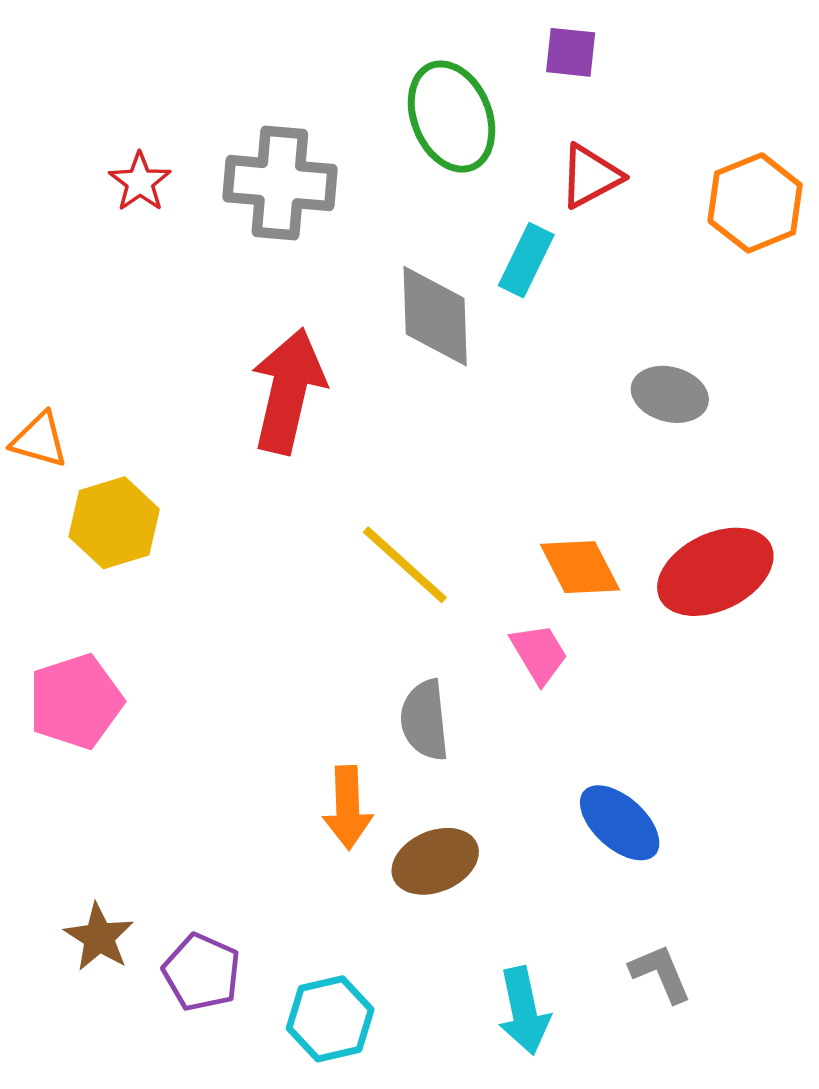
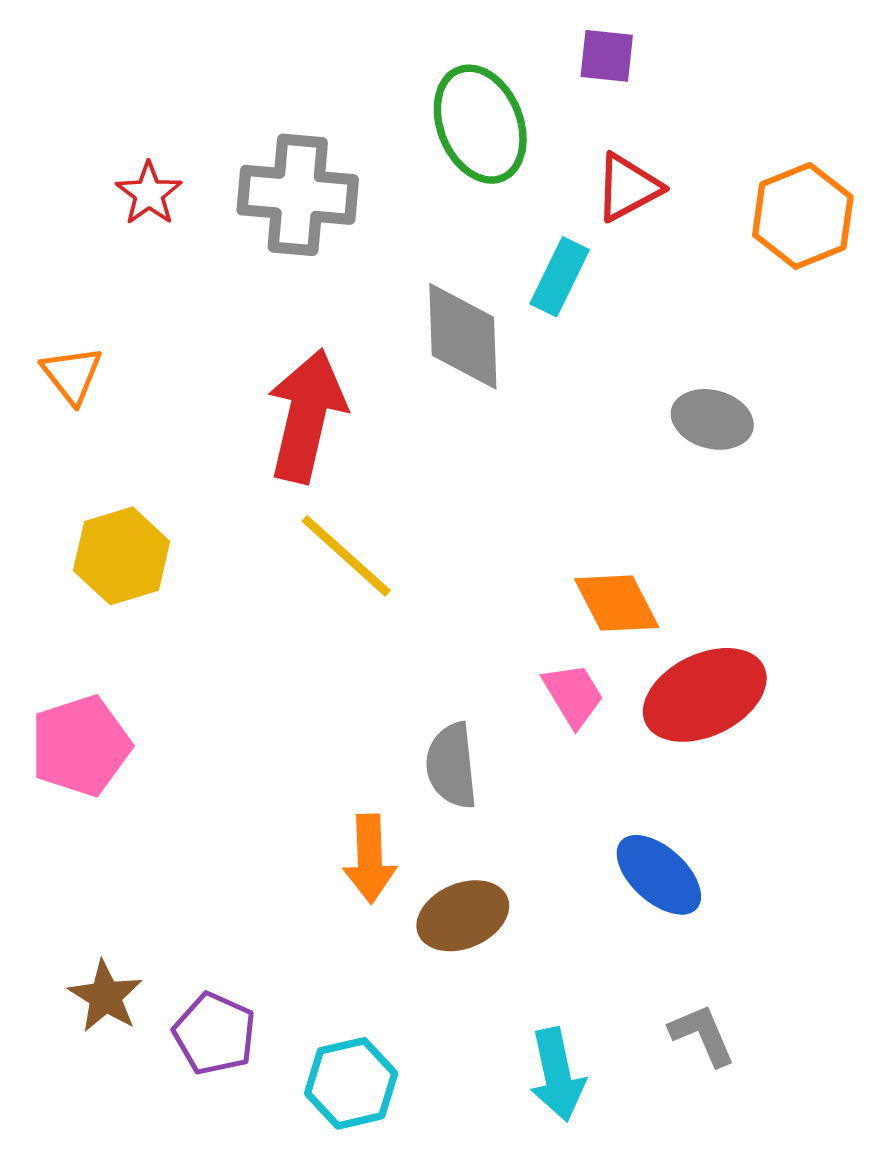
orange triangle: (39, 440) -> (72, 375), moved, turned 36
yellow line: (405, 565) -> (346, 556), moved
red ellipse: (715, 572) -> (705, 695), moved

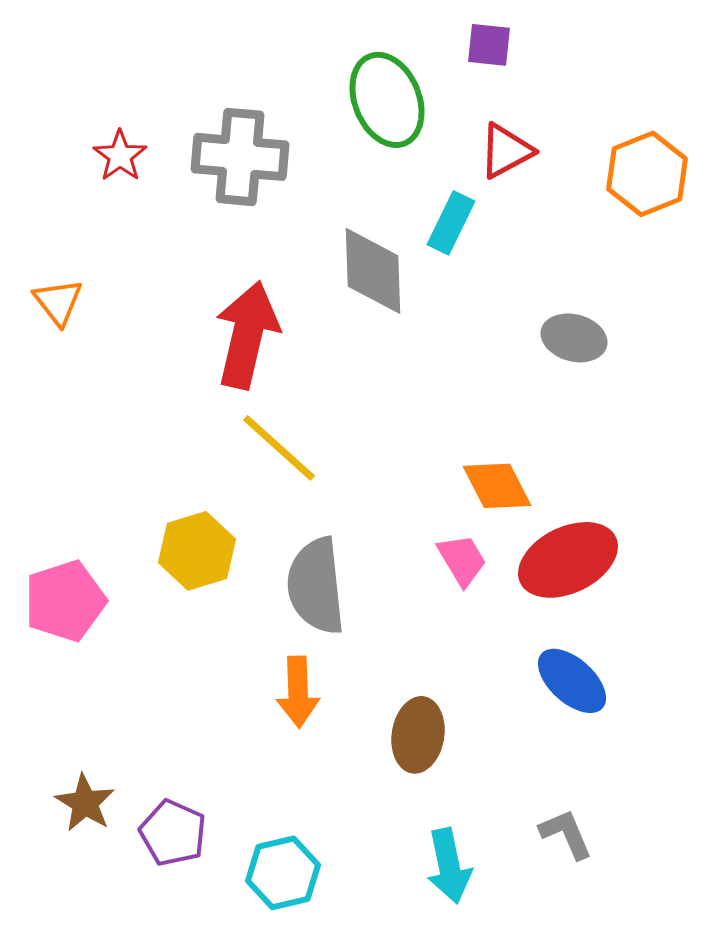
yellow hexagon: (122, 556) -> (197, 551), moved
gray semicircle: (452, 766) -> (316, 586), moved, size x1.4
blue ellipse: (659, 875) -> (572, 681), moved
brown ellipse: (463, 916) -> (418, 735), moved, turned -58

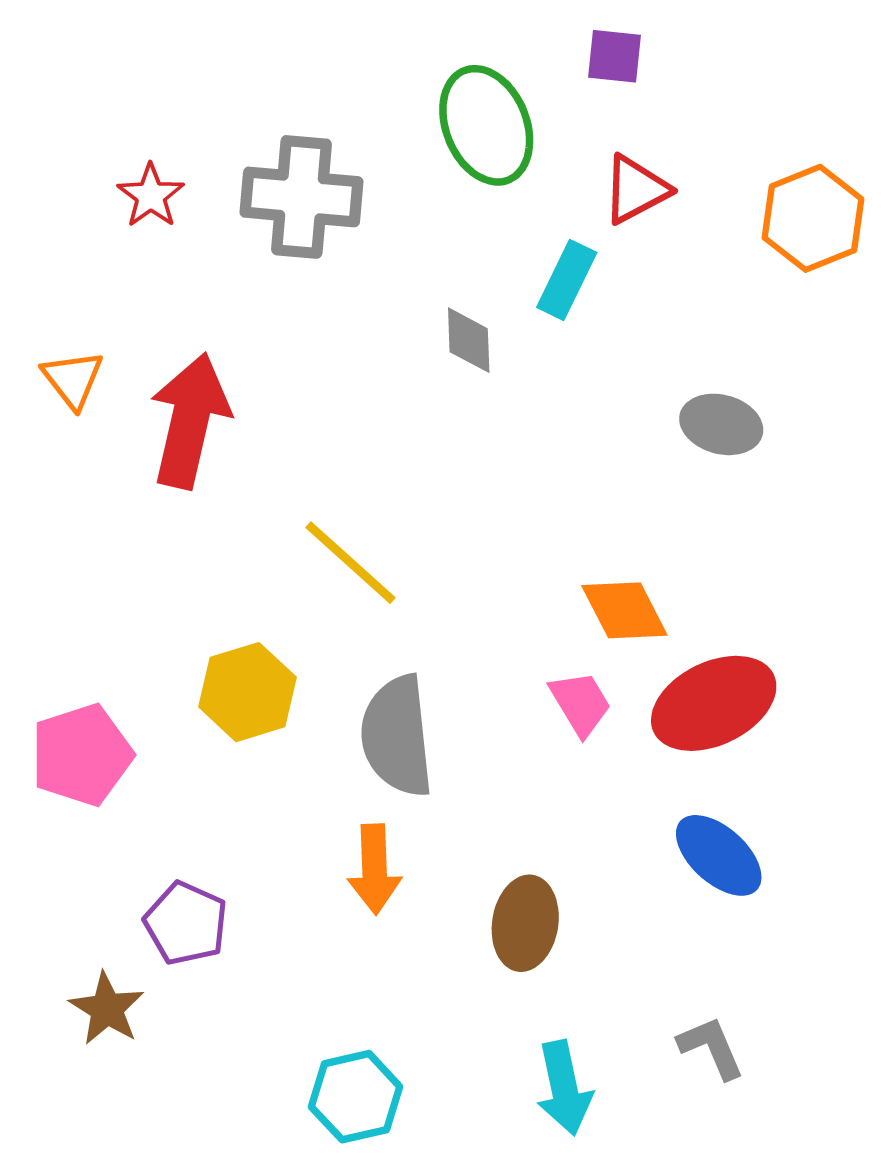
gray diamond: (373, 271) -> (469, 340), size x0.6
red arrow: (247, 335) -> (190, 421), moved
purple pentagon: (173, 833) -> (186, 923), moved

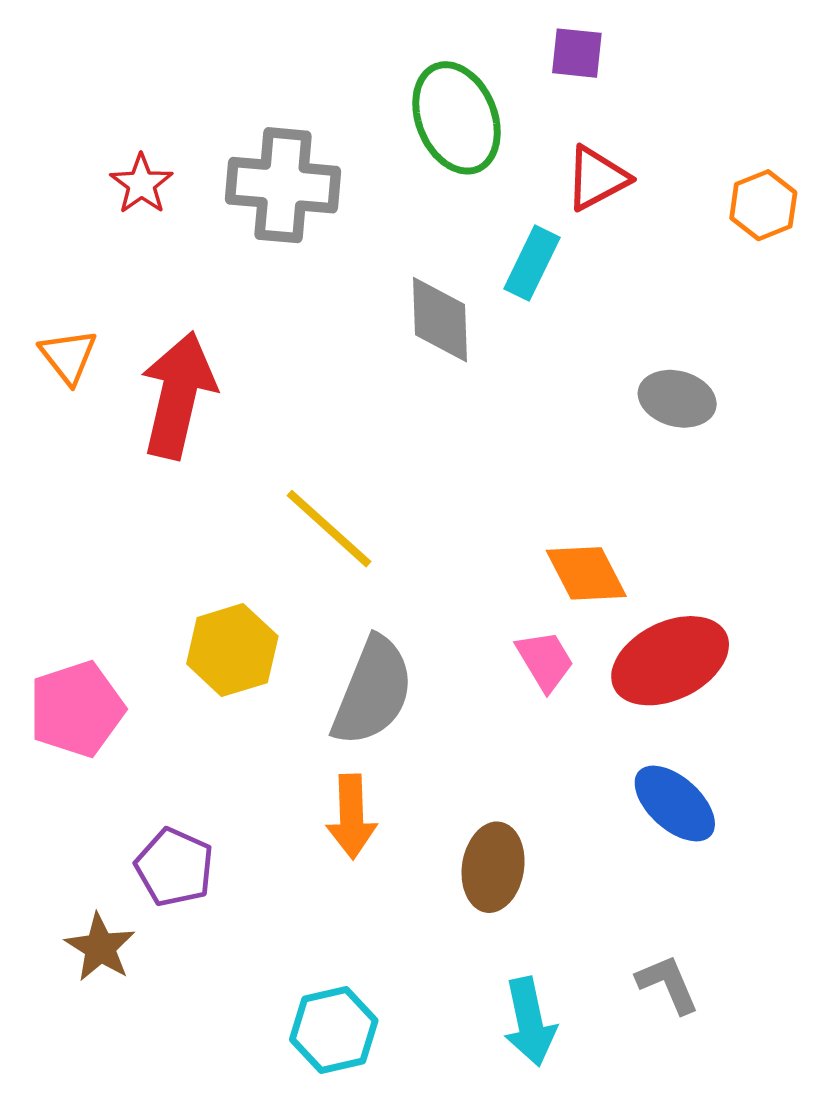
orange hexagon: (813, 218) -> (763, 205), size x0.7
gray diamond: (469, 340) -> (440, 320), size x1.4
gray semicircle: (397, 736) -> (373, 691), turned -152

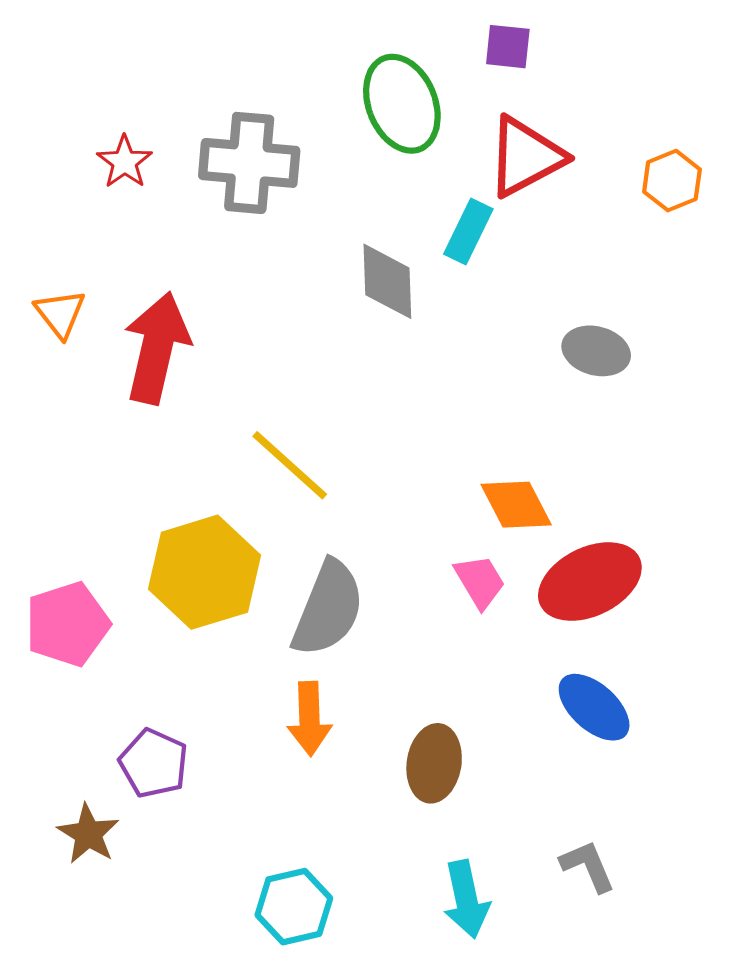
red triangle: (597, 178) -> (525, 157), size x1.4
yellow hexagon: (232, 650) -> (205, 572), size x1.4

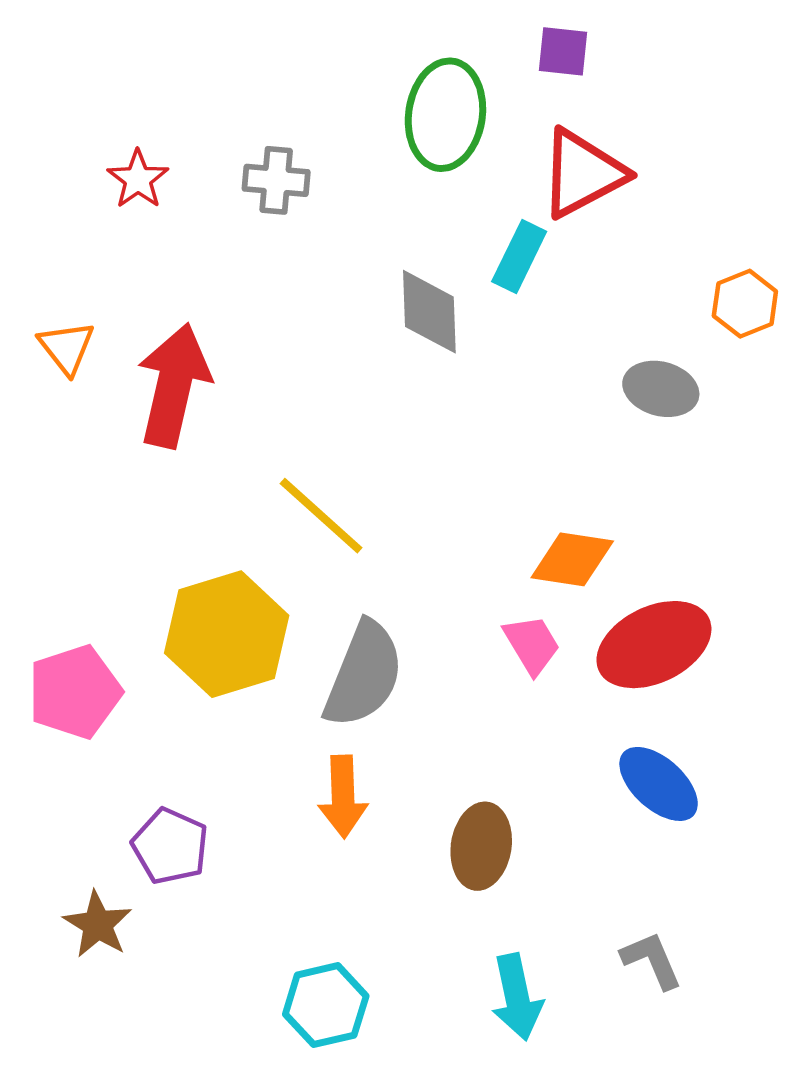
green ellipse: (402, 104) -> (445, 115), turned 30
gray cross: (249, 163) -> (276, 180), size x0.6
orange hexagon: (672, 181) -> (745, 304), moved
orange diamond: (516, 505) -> (572, 559), turned -54

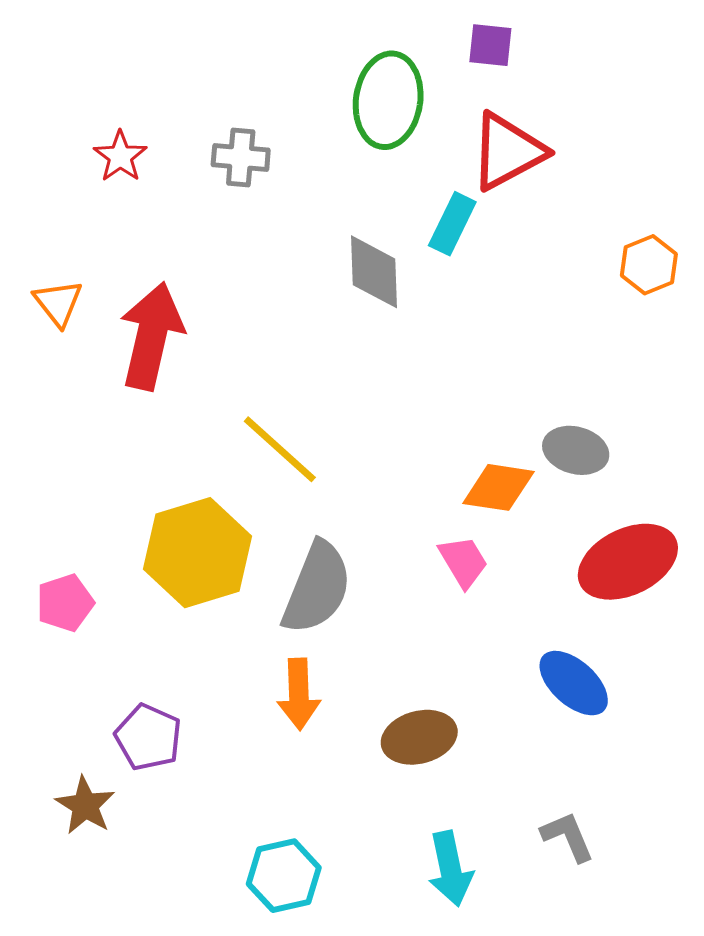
gray ellipse: (661, 389) -> (576, 450), moved
red ellipse: (654, 645) -> (628, 562), moved
pink pentagon: (75, 692) -> (65, 603), size x0.7
brown ellipse: (481, 846) -> (419, 737), turned 66

